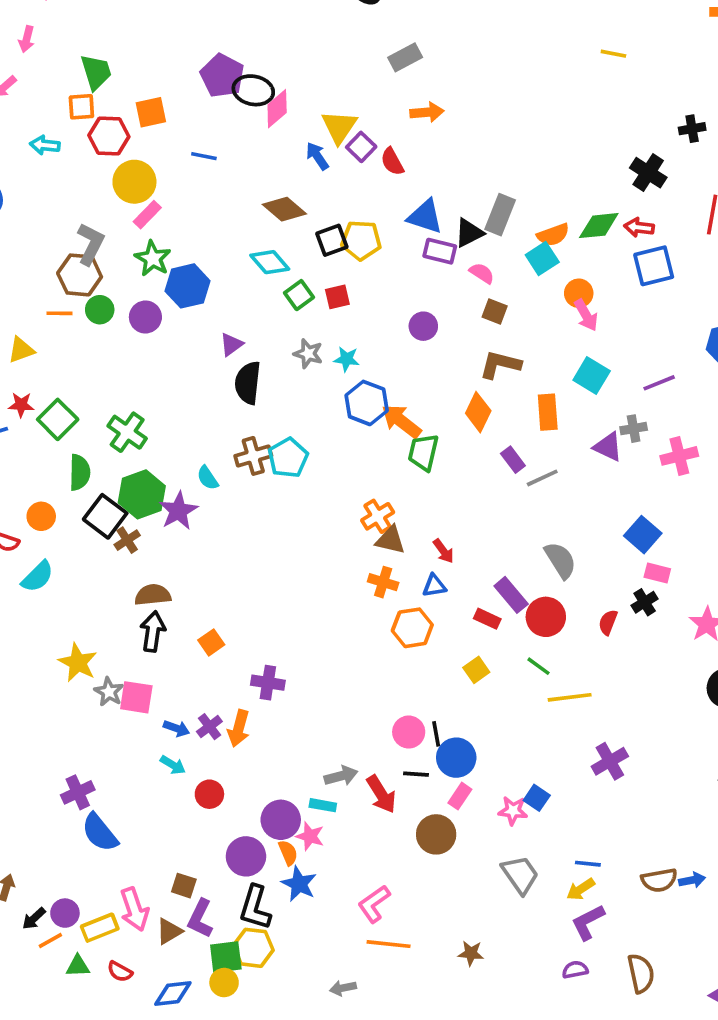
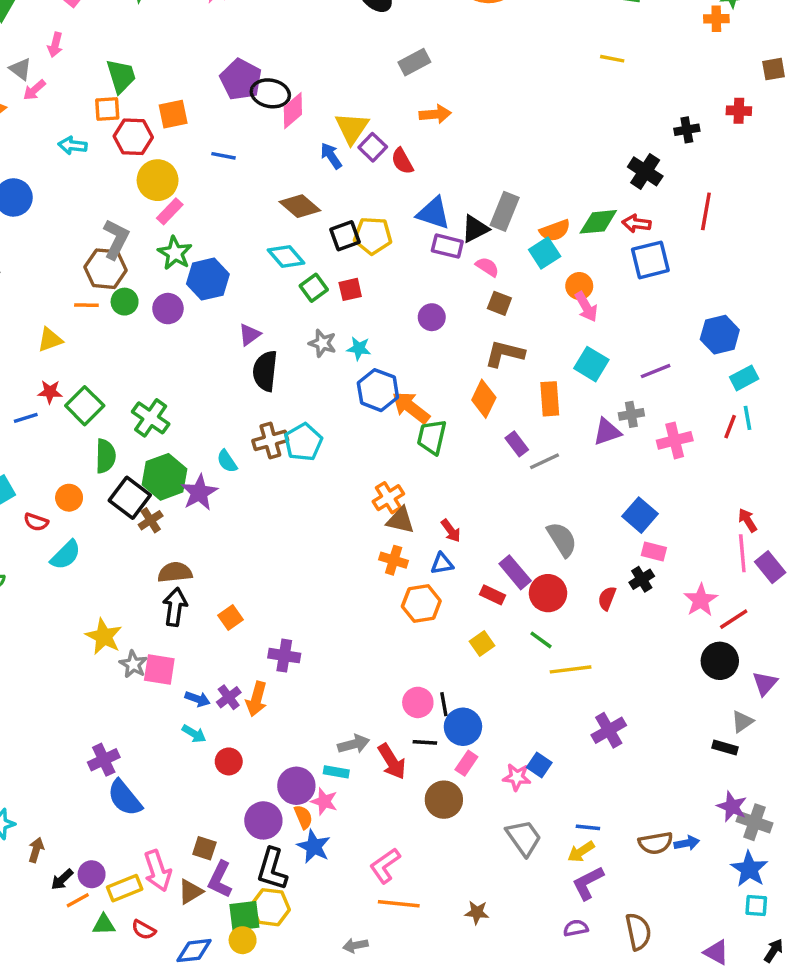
purple triangle: (608, 447) -> (607, 432), turned -44

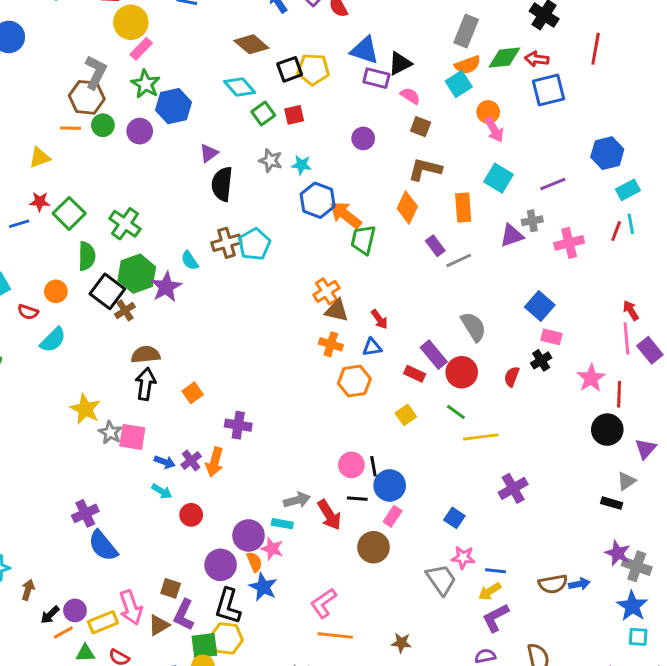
gray rectangle: (505, 211) -> (466, 31), moved
red line: (734, 619) -> (619, 394), turned -55
pink star: (517, 777) -> (463, 558), moved

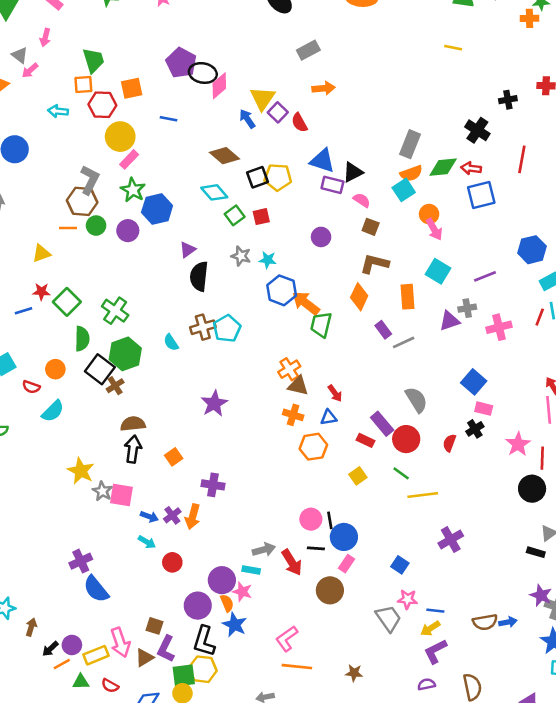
purple star: (166, 287) -> (214, 403), moved

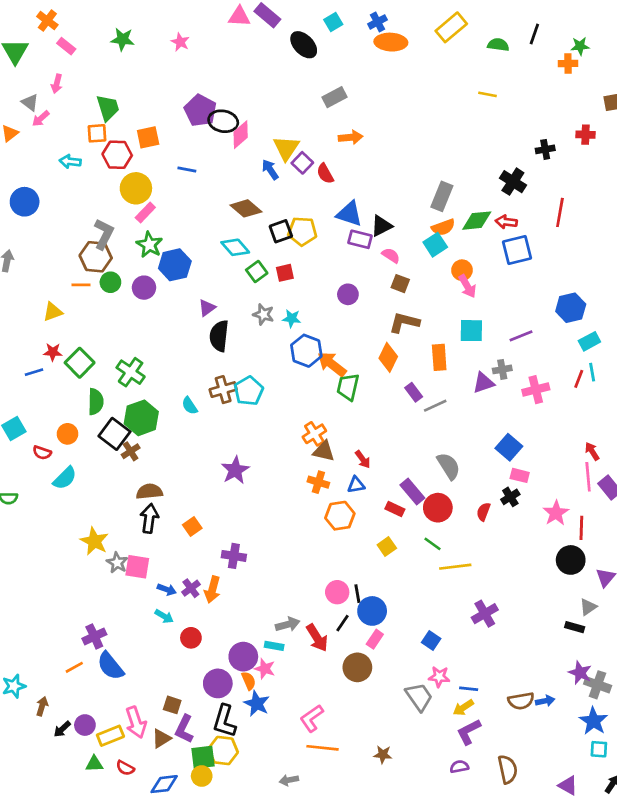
cyan square: (438, 271) -> (471, 331), turned -30
black line: (316, 548) -> (343, 623), turned -60
orange line: (62, 664) -> (74, 667), moved

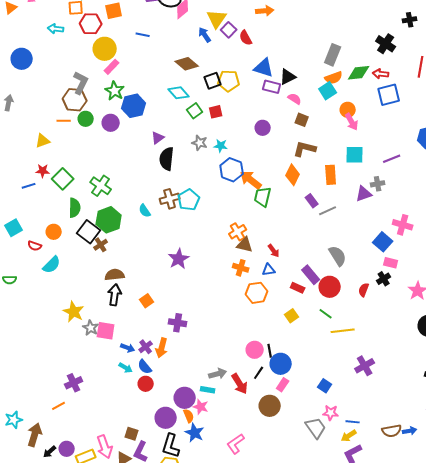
pink cross: (536, 390) -> (403, 225), moved, turned 30
blue semicircle: (110, 666) -> (145, 367), moved, size x0.7
brown arrow: (42, 706) -> (35, 435), size x1.6

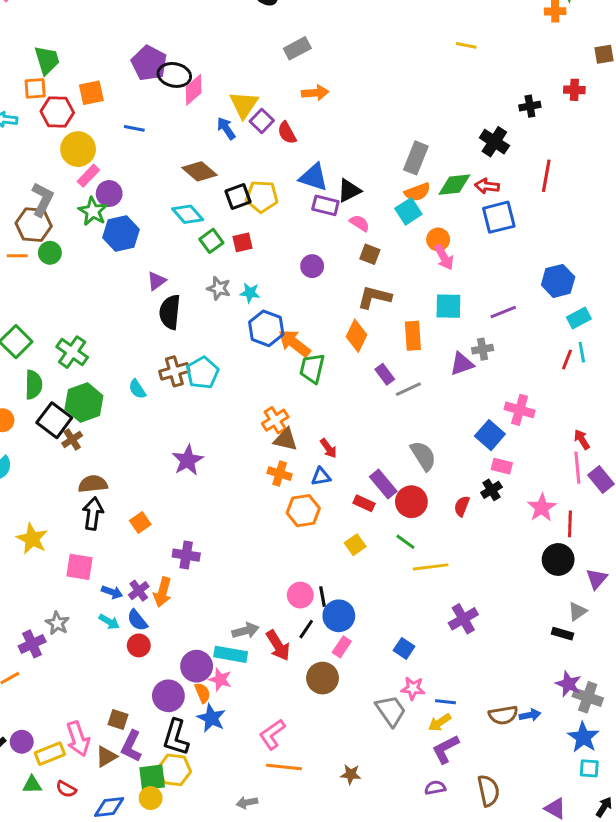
purple circle: (111, 123) -> (109, 194), moved
gray star: (91, 328) -> (57, 623), moved
cyan rectangle: (208, 390) -> (231, 654), size x1.5

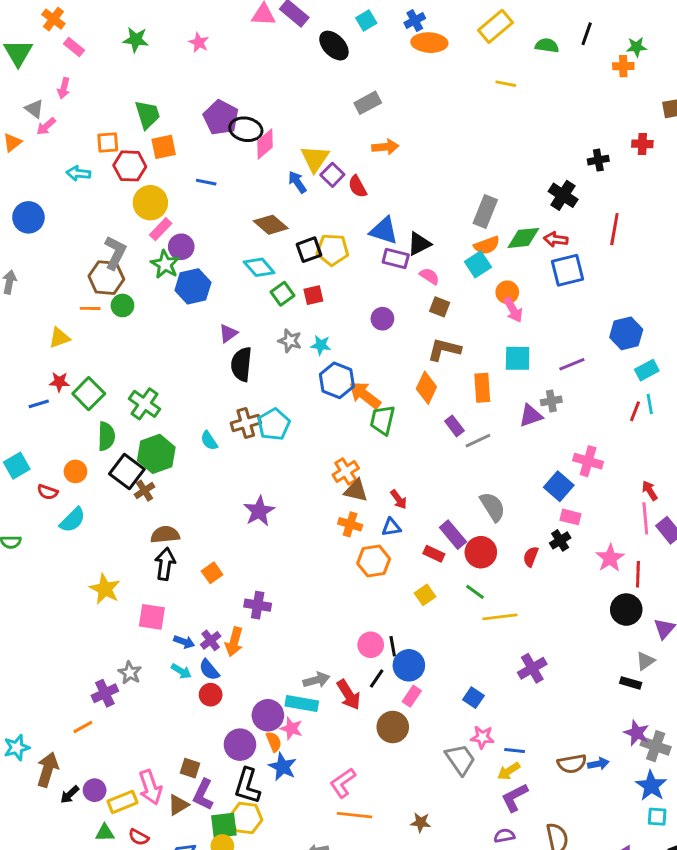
yellow line: (466, 45) -> (506, 84), moved
green trapezoid: (47, 60) -> (147, 115), moved

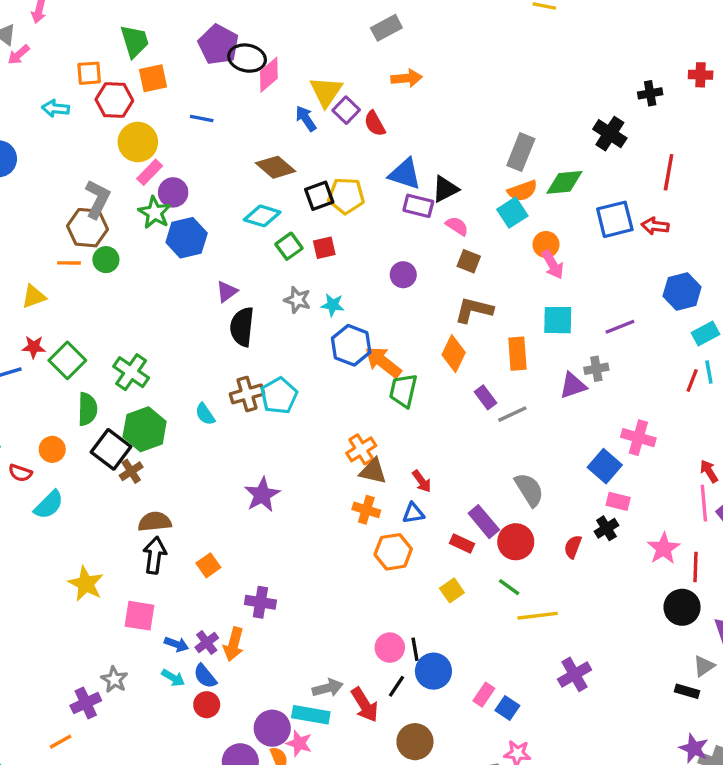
red arrow: (556, 239) -> (655, 226), moved
cyan diamond: (259, 267) -> (262, 216), turned -32
pink rectangle: (412, 696) -> (484, 695), moved

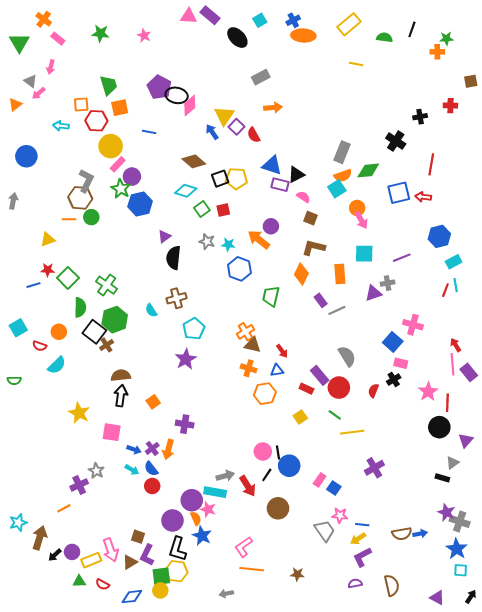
orange arrow: (383, 362) -> (259, 239), moved
cyan pentagon: (279, 396) -> (194, 329), moved

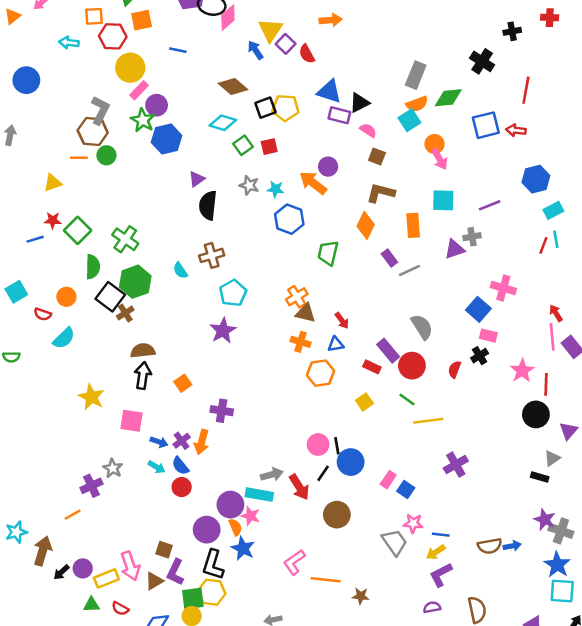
orange line: (252, 569) -> (326, 580), moved
cyan square: (461, 570) -> (562, 591), size x1.5

